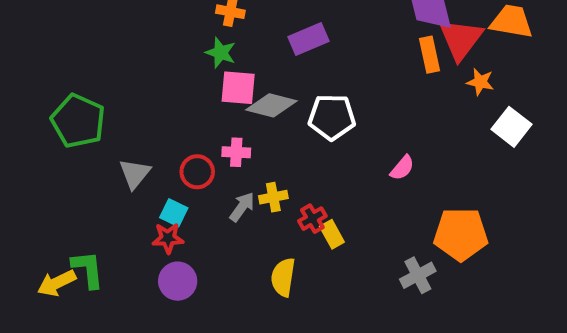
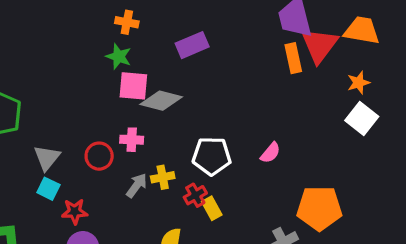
orange star: (480, 82) -> (359, 83), moved, turned -30
white pentagon: (332, 117) -> (212, 156), moved
cyan square: (174, 213) -> (48, 189), moved

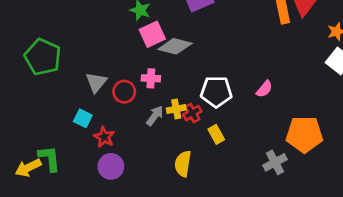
pink square: (133, 86) -> (152, 34), turned -30
gray triangle: (47, 158) -> (96, 82), moved
red cross: (195, 195) -> (192, 113), moved
red star: (75, 212) -> (104, 137), turned 30

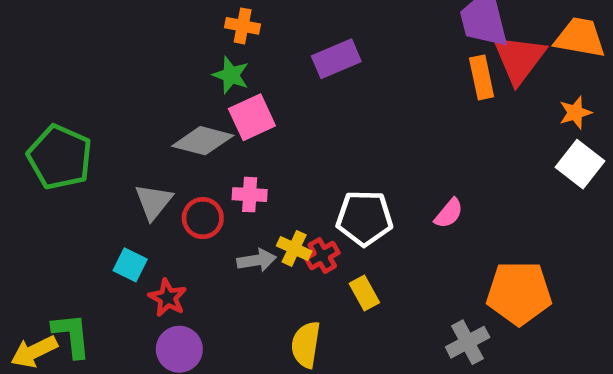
gray diamond: (175, 46) -> (203, 141), moved
yellow cross: (176, 109) -> (294, 248), turned 36
gray arrow: (155, 116) -> (257, 260), turned 45

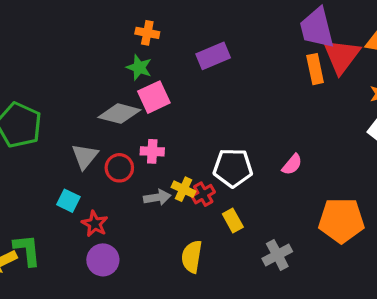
gray cross: (468, 342) -> (277, 255), moved

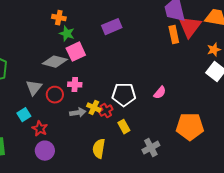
orange cross: (147, 33) -> (59, 18), moved
cyan square: (68, 201) -> (24, 115), turned 32

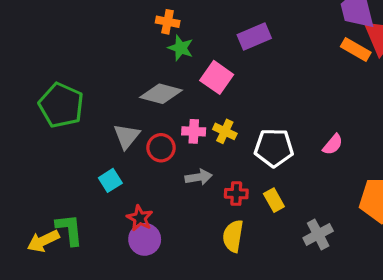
orange rectangle: (174, 35) -> (356, 50), turned -48
pink square: (76, 52) -> (217, 77), moved, turned -30
yellow cross: (94, 108) -> (225, 131), moved
red cross: (106, 111) -> (236, 194), moved, turned 32
red star: (40, 129) -> (140, 218), moved

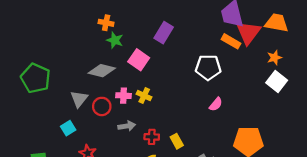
purple rectangle: (254, 36) -> (164, 33), turned -36
white pentagon: (274, 148) -> (208, 67), moved

